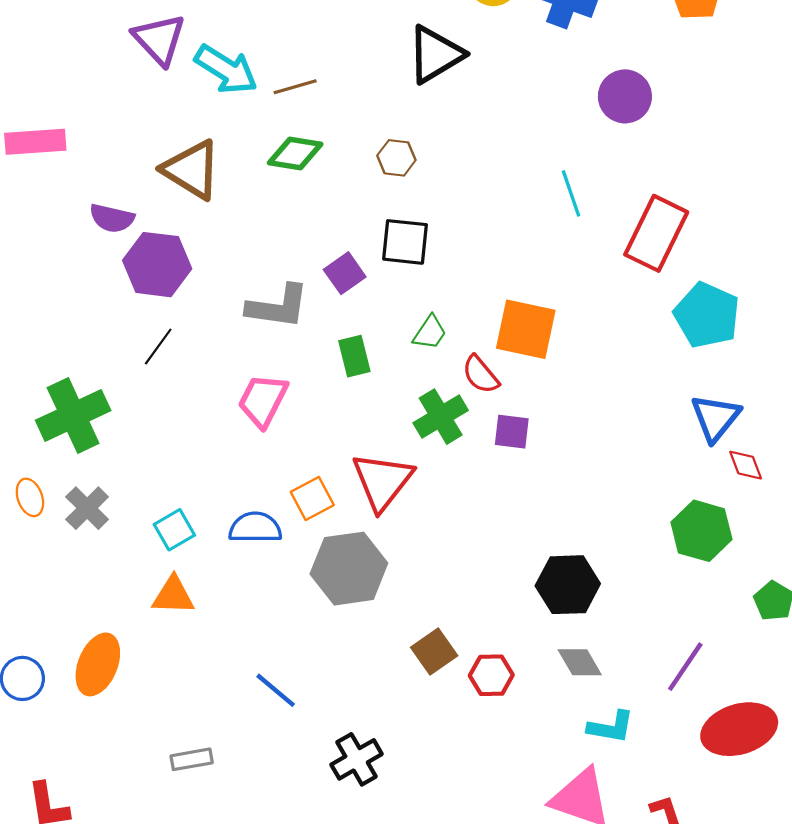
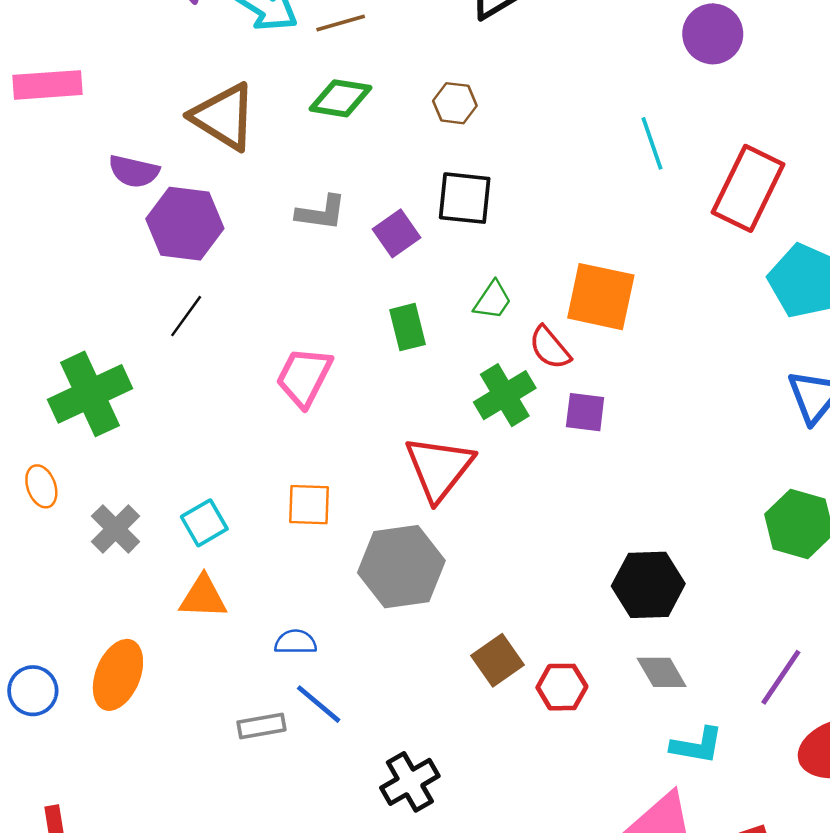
gray L-shape: (278, 307) -> (321, 213), moved, size x0.7
orange square: (312, 498) -> (309, 505), moved, turned 30
gray cross: (87, 508) -> (116, 529), moved
blue semicircle: (255, 528) -> (296, 642), moved, size x0.7
gray rectangle: (192, 759) -> (262, 726), moved

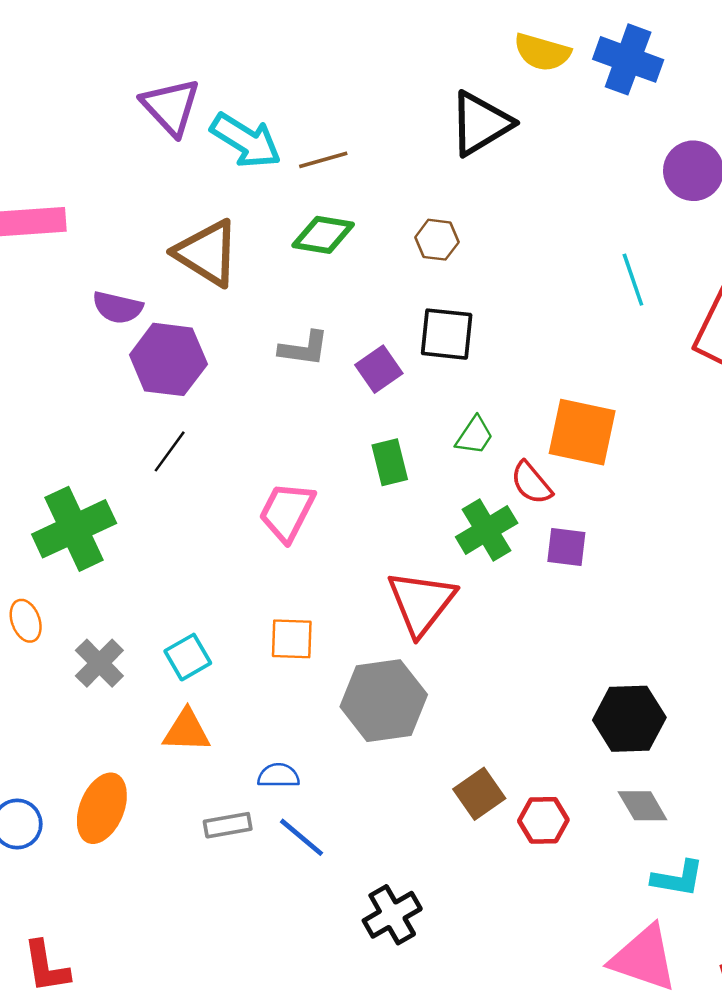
gray rectangle: (262, 726) -> (228, 825), moved

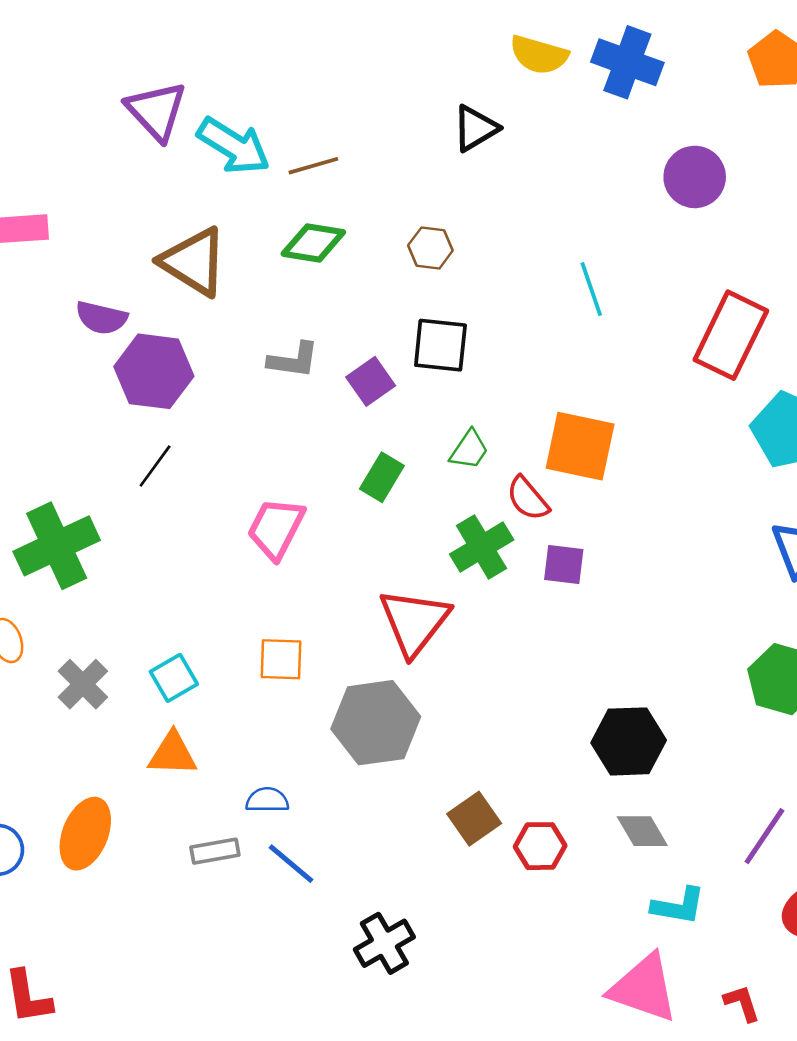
black triangle: (480, 124) -> (475, 128), size x0.7
cyan line: (633, 280) -> (591, 289), moved
green rectangle: (390, 462) -> (382, 477), turned 45

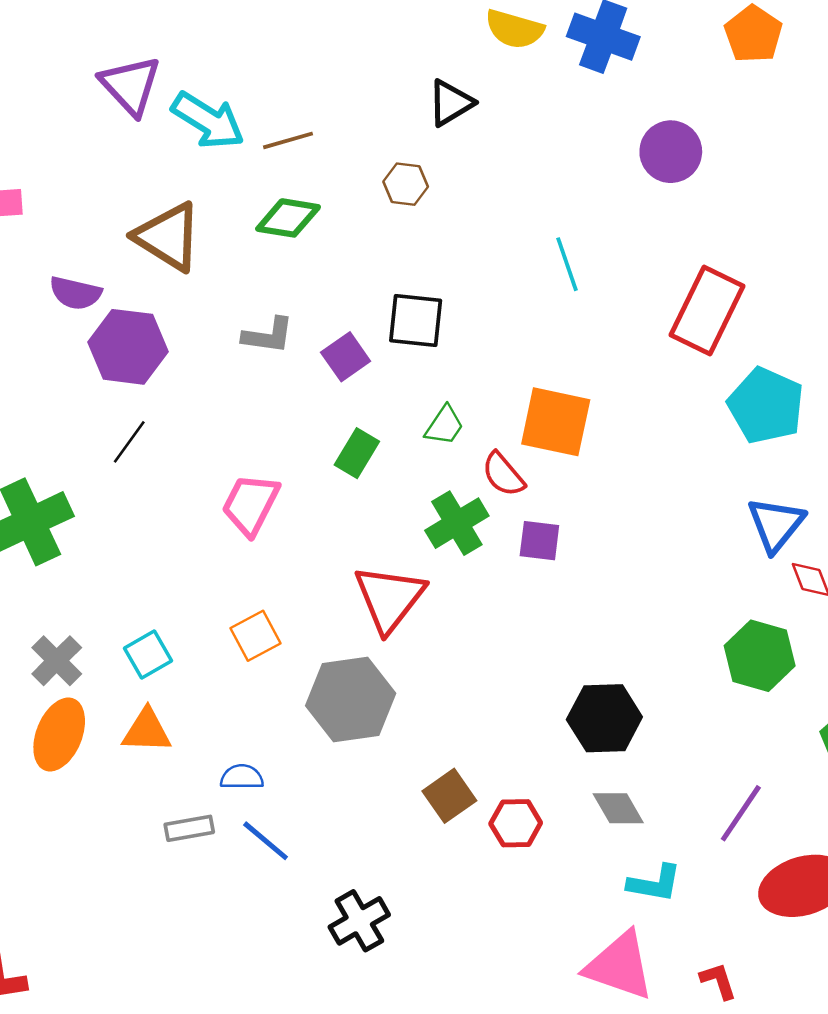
brown hexagon: (430, 248) -> (406, 184), moved
orange square: (281, 659) -> (256, 636), turned -30
orange ellipse: (85, 834) -> (59, 735), moved

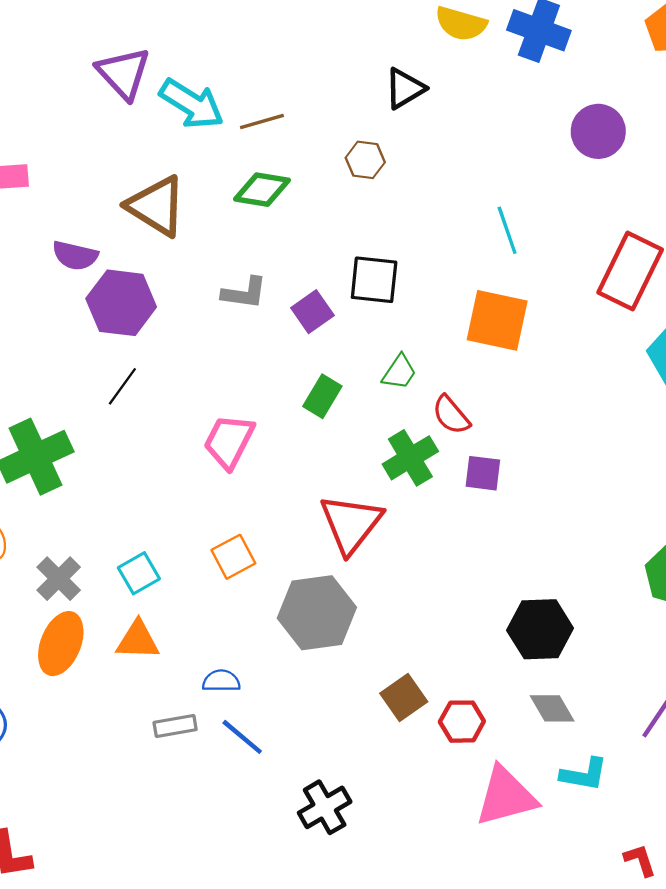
orange square: (556, 422) -> (497, 320), moved
pink triangle: (620, 966) -> (506, 796), moved, turned -34

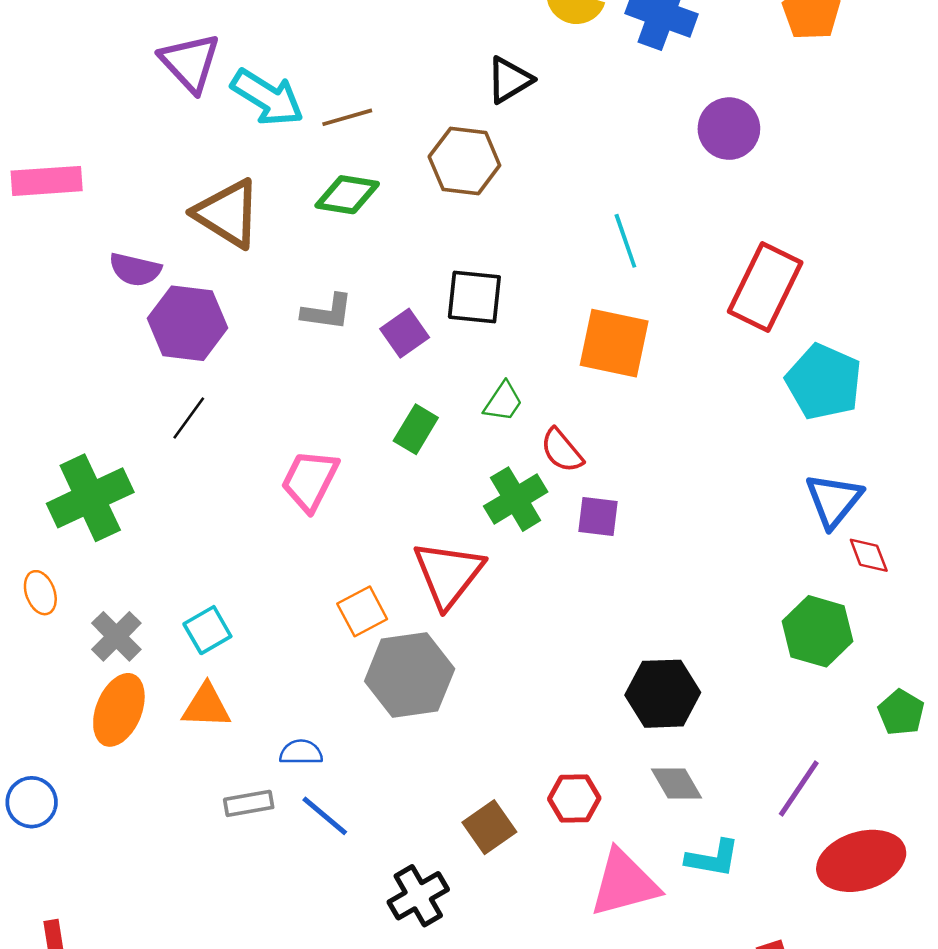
brown hexagon: (365, 160) -> (464, 161), size x1.6
orange square: (233, 557) -> (362, 611), moved
brown square: (404, 697) -> (489, 827), moved

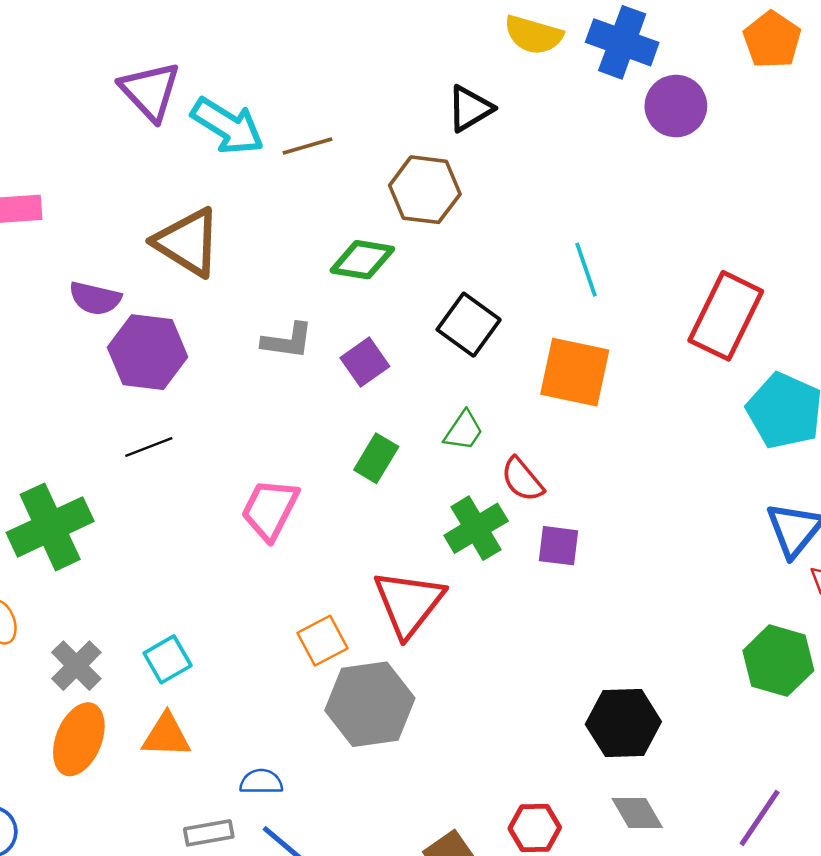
purple circle: (729, 129) -> (676, 106), moved
green diamond: (347, 195) -> (362, 260), moved
black square: (474, 297) -> (469, 325), moved, turned 30
black line: (189, 418) -> (149, 447), turned 33

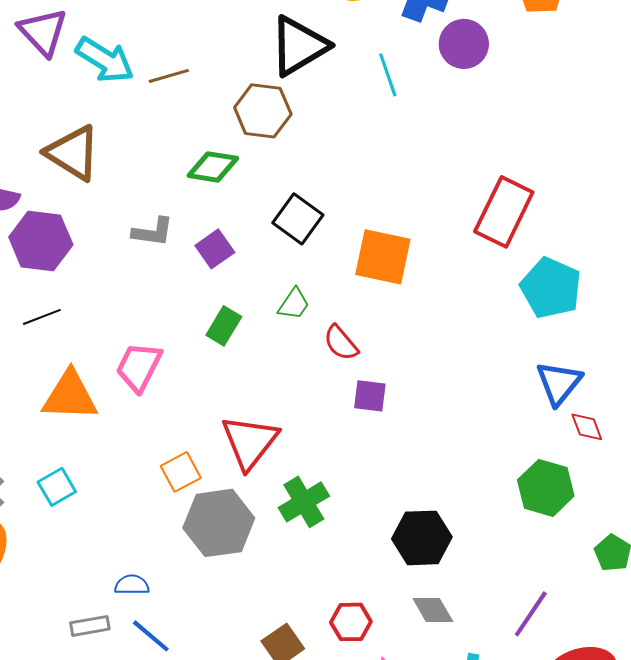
black triangle: (470, 109) -> (299, 46), size x1.6
cyan line: (586, 270) -> (388, 75), moved
green cross: (476, 528) -> (304, 502), moved
orange triangle: (166, 736) -> (70, 396), moved, size x1.4

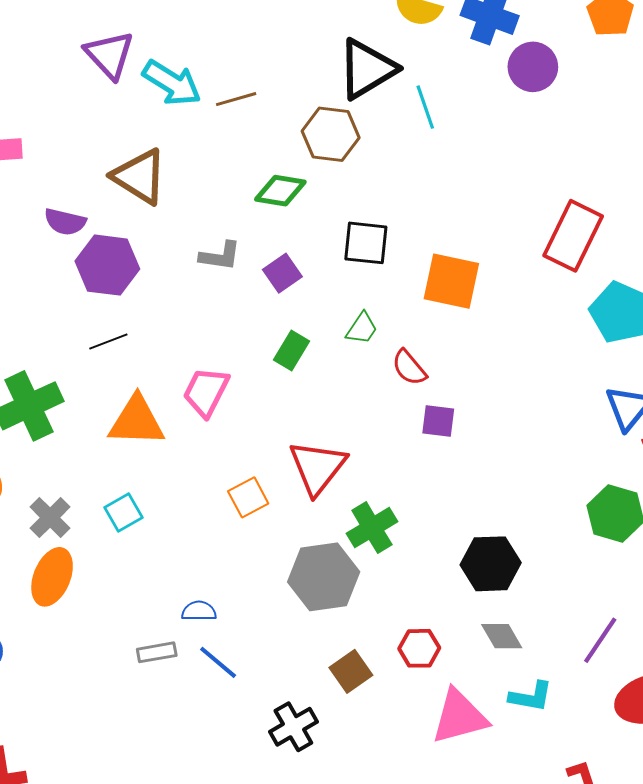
cyan line: (388, 75) -> (425, 107), moved
black square: (298, 219) -> (366, 243), turned -30
gray hexagon: (219, 523) -> (324, 577), moved

